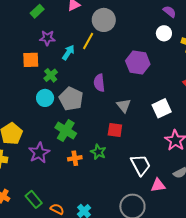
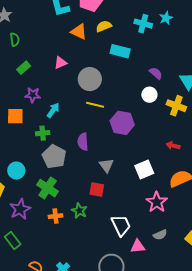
yellow line: (88, 41) -> (95, 105), moved, turned 72
green cross: (51, 75) -> (43, 133), moved, turned 32
cyan circle: (45, 98) -> (16, 171), moved
green rectangle: (34, 199) -> (13, 241), moved

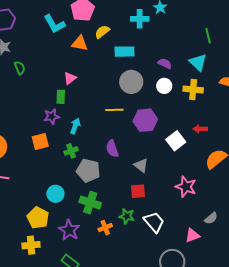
green rectangle: (24, 68) -> (61, 97), moved, turned -32
gray circle: (90, 79) -> (131, 82), moved
white square: (144, 170) -> (176, 141), moved
pink star: (157, 202) -> (186, 187), moved
white trapezoid: (121, 225) -> (154, 222), moved

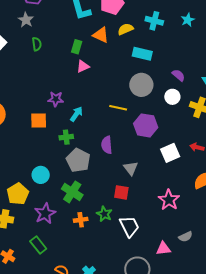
cyan cross: (140, 19) -> (154, 21), moved
green rectangle: (61, 97) -> (77, 47), moved

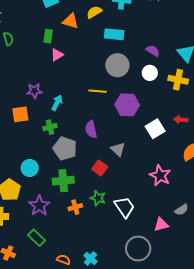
green cross: (72, 192) -> (63, 181), turned -30
red square: (121, 192) -> (100, 168), moved, turned 35

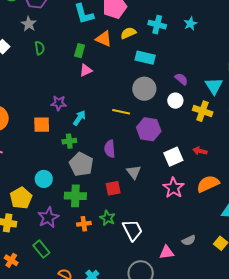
red square: (100, 168) -> (113, 188), turned 35
pink star: (160, 176) -> (173, 188), moved

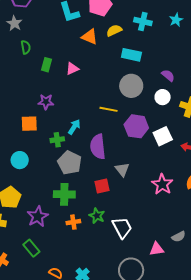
green rectangle: (80, 51) -> (47, 65), moved
cyan arrow: (79, 118) -> (74, 127), moved
purple semicircle: (110, 149) -> (98, 147), size x1.4
white square: (173, 157) -> (163, 136), moved
cyan circle: (44, 179) -> (20, 160), moved

